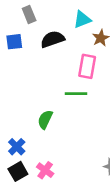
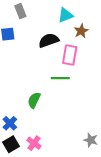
black semicircle: (53, 39) -> (49, 40), moved

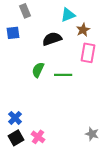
pink rectangle: (70, 55) -> (88, 53), moved
green semicircle: (34, 100) -> (38, 70), moved

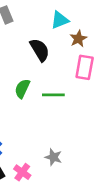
black semicircle: (52, 39) -> (40, 50), turned 78
gray star: (92, 134) -> (53, 157), moved

